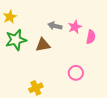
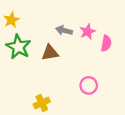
green star: (16, 40) -> (18, 47), turned -30

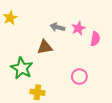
green star: (18, 47) -> (22, 68), moved
yellow cross: (42, 103) -> (37, 92), turned 32

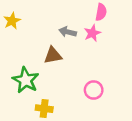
pink semicircle: (95, 39) -> (101, 12), moved

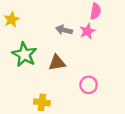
brown triangle: (53, 55) -> (57, 63), moved
green star: (26, 80) -> (24, 55), moved

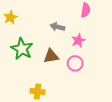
pink star: (87, 31) -> (78, 40), moved
pink circle: (89, 85) -> (75, 63), moved

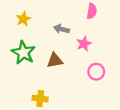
yellow star: (10, 17) -> (23, 19), moved
pink circle: (75, 63) -> (96, 72), moved

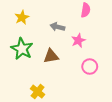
yellow cross: (40, 99) -> (38, 92), turned 32

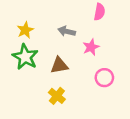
yellow star: (22, 17) -> (25, 30), moved
yellow cross: (38, 92) -> (57, 96), moved

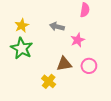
brown triangle: (59, 65) -> (64, 64), moved

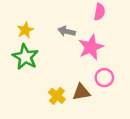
pink star: (78, 40) -> (91, 47), size x1.5
brown triangle: (64, 64) -> (81, 92), moved

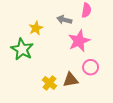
yellow star: (25, 30) -> (36, 28), moved
gray arrow: (67, 31) -> (64, 20), moved

